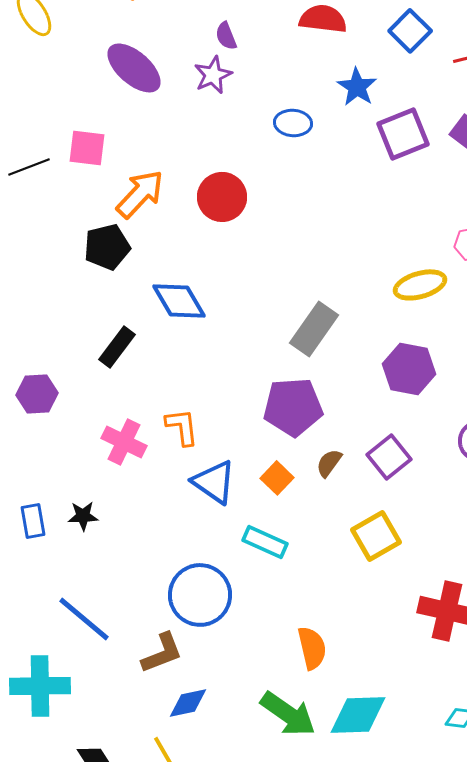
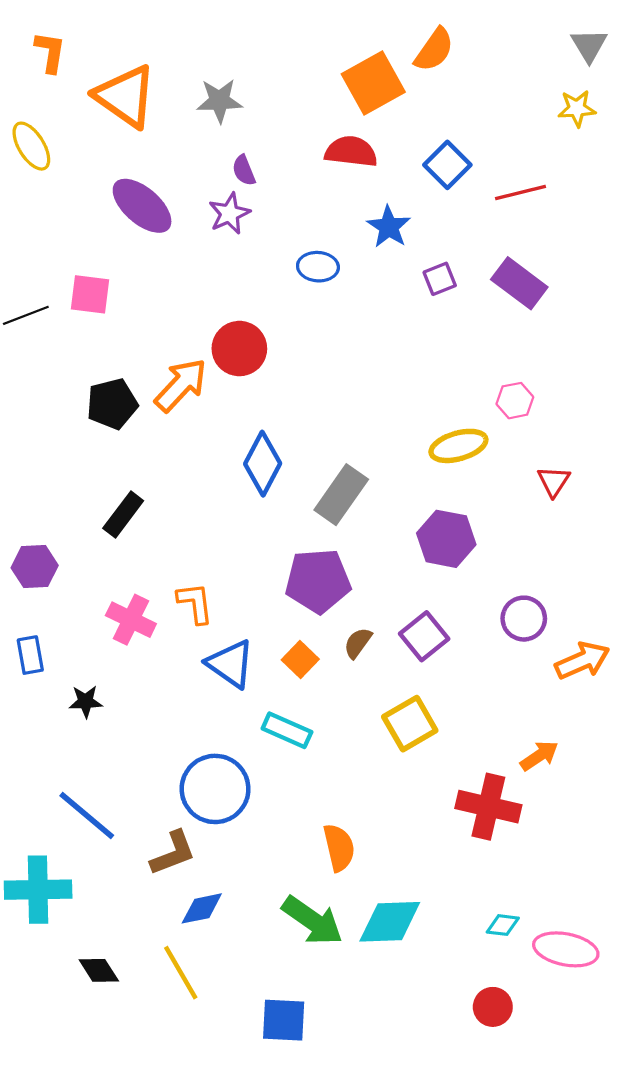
purple square: (403, 134) -> (440, 279), size x0.6
orange arrow: (140, 194) -> (181, 385), moved
blue diamond: (179, 301) -> (263, 464), moved, turned 58
blue rectangle: (33, 521) -> (30, 655), moved

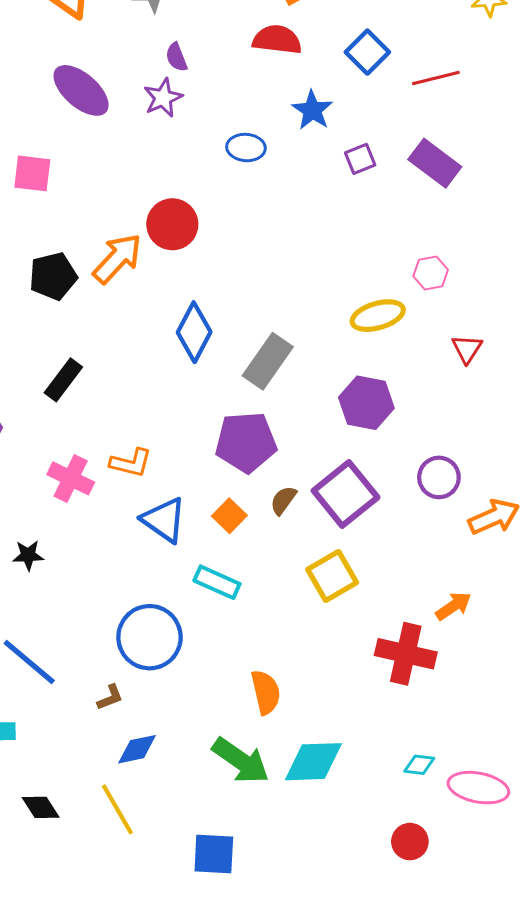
orange L-shape: (195, 603) -> (131, 463), turned 111
purple square: (424, 636) -> (346, 494), size x1.4
brown L-shape: (173, 853) -> (110, 697), size x0.6

